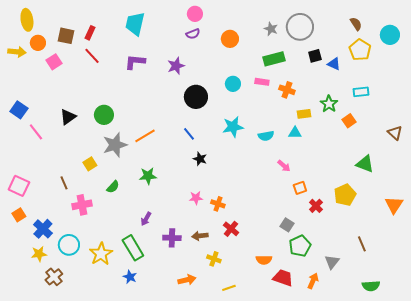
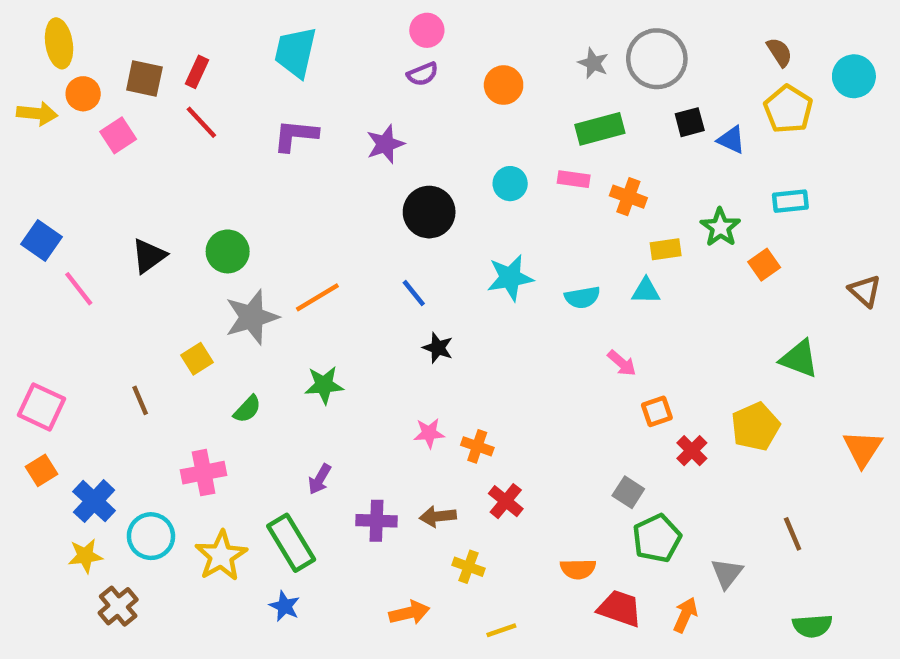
pink cross: (82, 205) -> (204, 473), moved

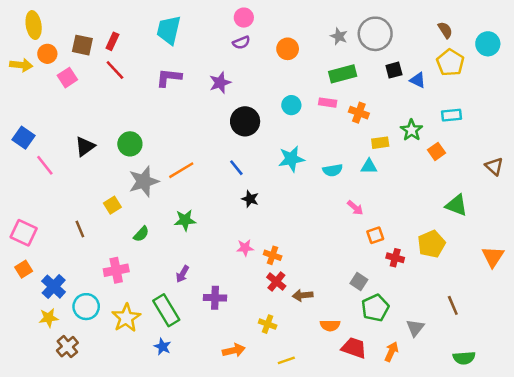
red cross: (692, 451) -> (395, 258), turned -30
red cross: (506, 501) -> (276, 282), moved
brown arrow: (438, 516) -> (303, 295), moved

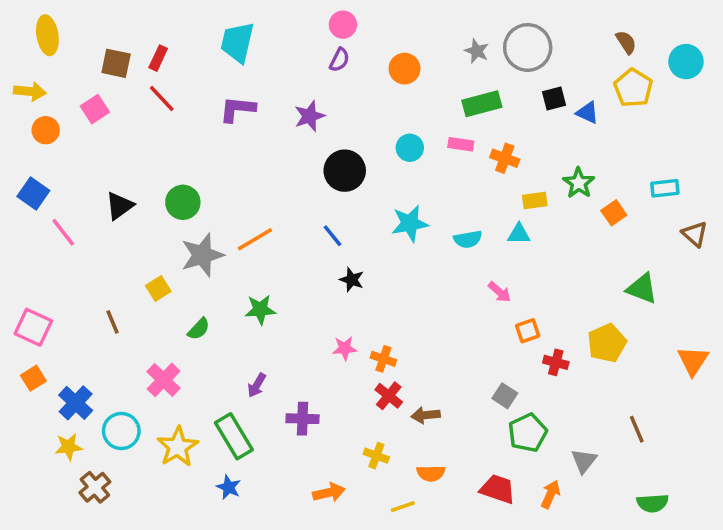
purple semicircle: (241, 43) -> (339, 60), turned -42
orange circle: (47, 54) -> (46, 130), moved
cyan rectangle: (452, 115) -> (665, 188), moved
pink cross: (116, 270) -> (164, 380), turned -35
orange semicircle: (330, 325) -> (431, 473), moved

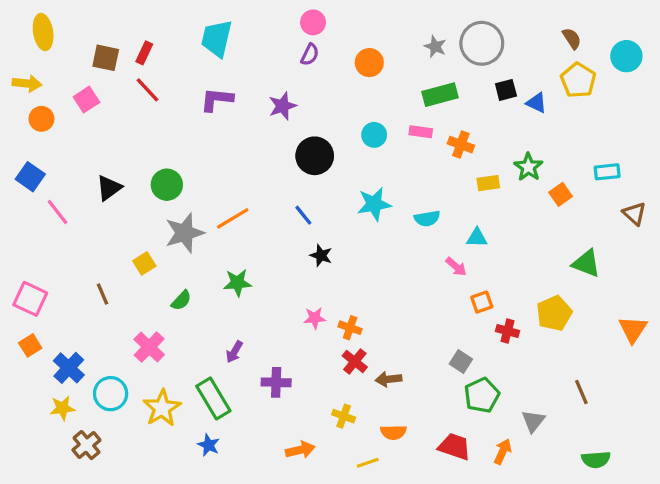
cyan triangle: (519, 234) -> (477, 238), moved

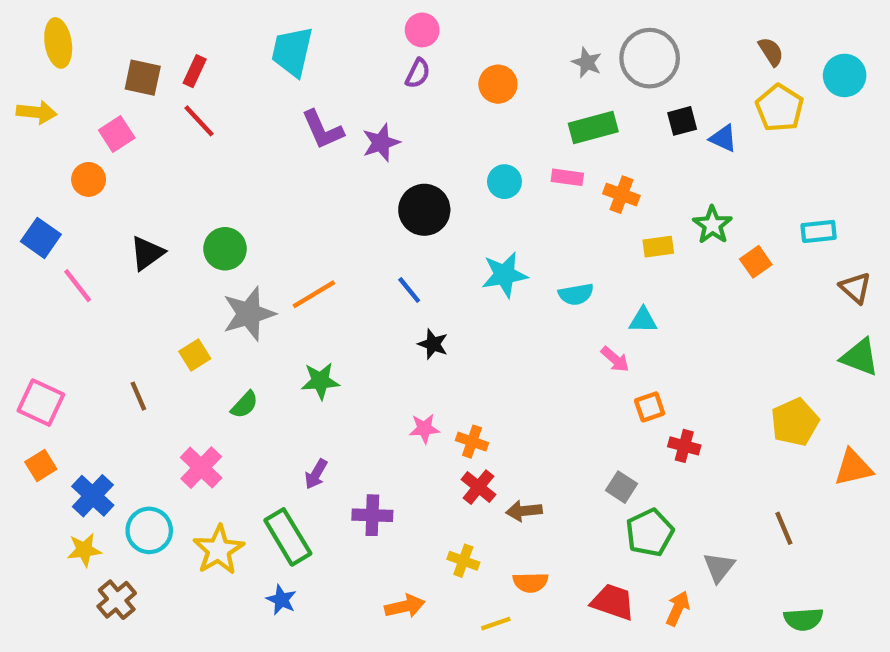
purple L-shape: (217, 100) -> (322, 130), moved, turned -120
orange circle: (41, 119) -> (89, 179), moved
green triangle: (586, 263) -> (860, 357), moved
yellow pentagon: (554, 313) -> (795, 422), moved
orange triangle: (633, 329) -> (853, 468), moved, turned 44

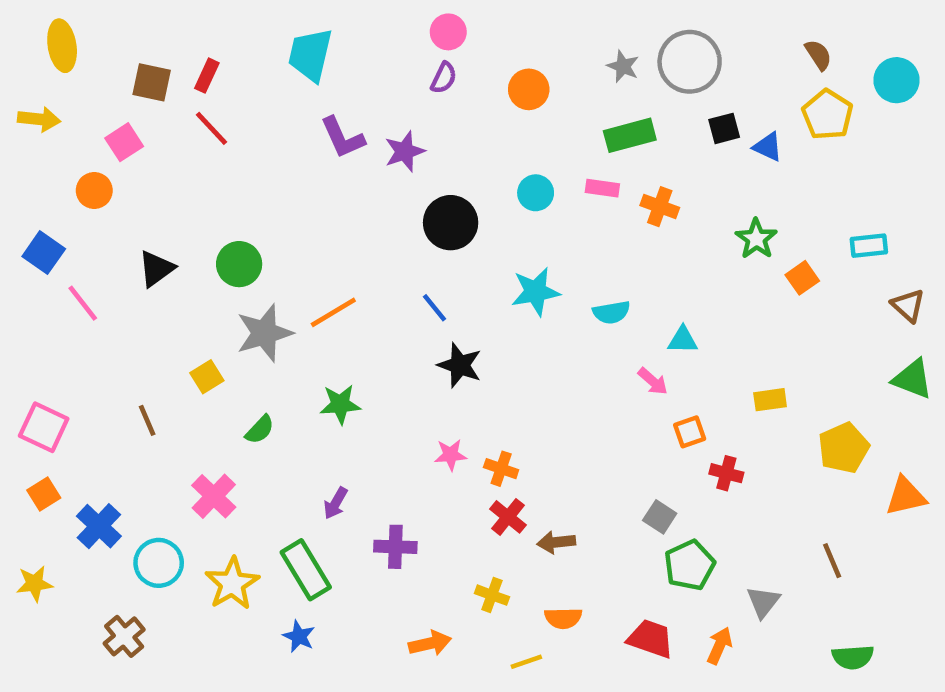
yellow rectangle: (658, 247) -> (770, 400), moved
black star: (433, 344) -> (460, 365), size x1.4
yellow star: (84, 550) -> (34, 584), moved

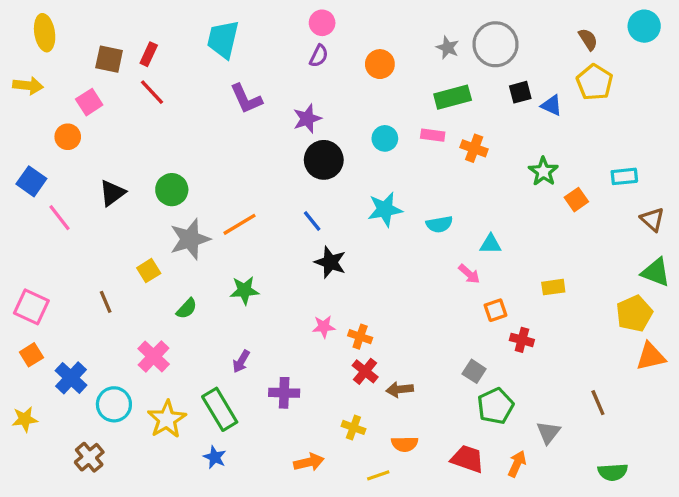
cyan circle: (896, 80) -> (644, 26), moved
purple star: (405, 151) -> (307, 119), moved
yellow pentagon: (844, 448) -> (634, 313), moved

